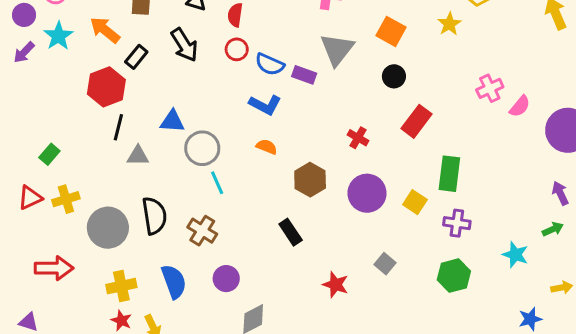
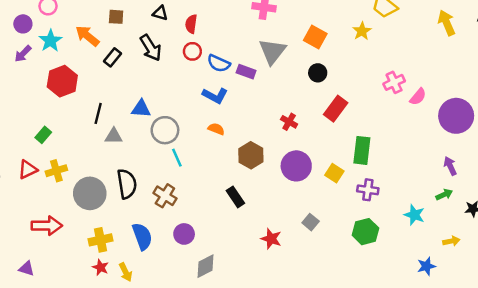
red hexagon: (106, 87) -> (62, 81), moved

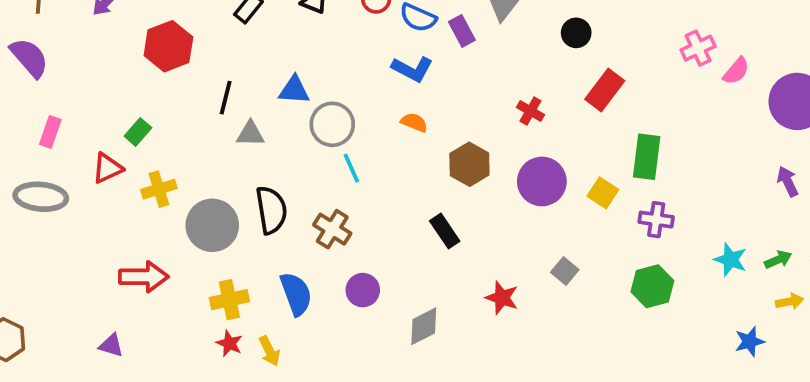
purple rectangle: (246, 72) -> (462, 31), turned 42
red triangle: (28, 170) -> (107, 168), moved
green arrow: (444, 195) -> (778, 260), moved
gray diamond: (206, 266) -> (424, 326), moved

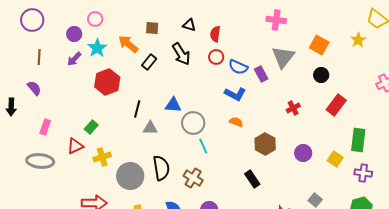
purple semicircle: (29, 58) -> (34, 88), size x0.7
red cross: (530, 111) -> (293, 108), moved, turned 32
purple circle: (542, 181) -> (303, 153), size x0.7

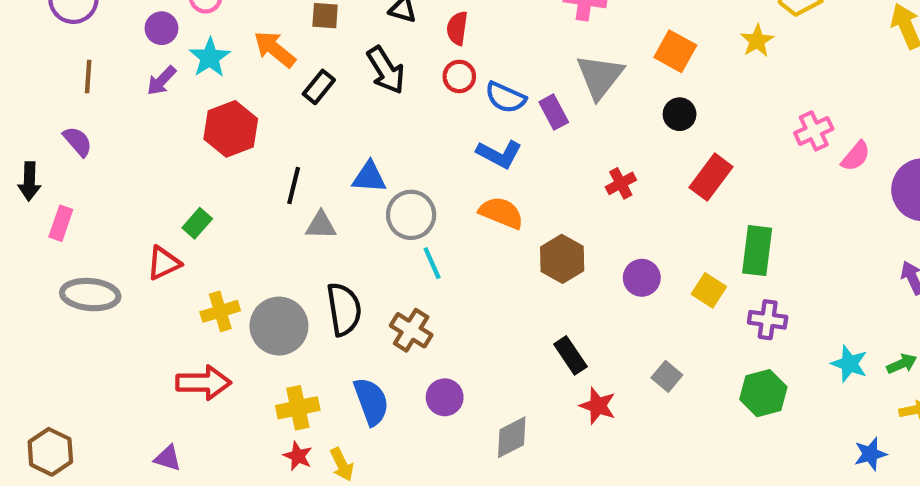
orange semicircle: (236, 122) -> (501, 213), size x1.5
pink rectangle: (45, 127) -> (61, 223), moved
yellow cross: (102, 157) -> (220, 311), moved
black rectangle: (252, 179) -> (570, 355), moved

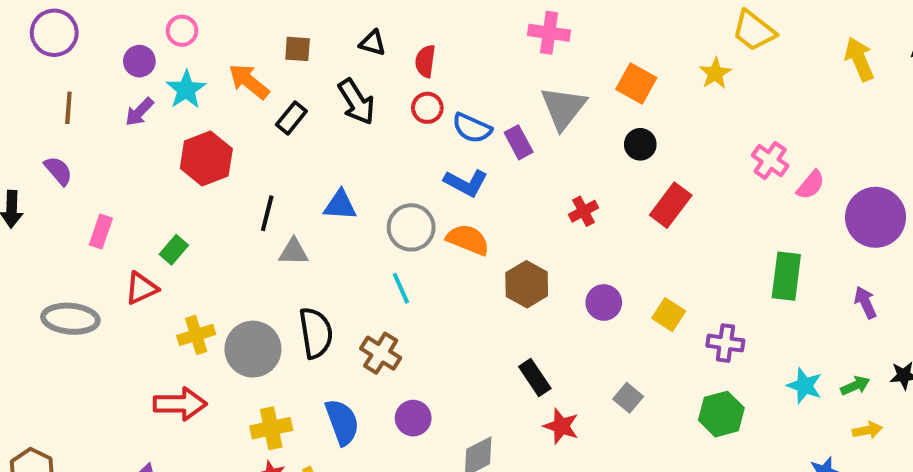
pink cross: (814, 131) -> (770, 161), turned -30
gray circle: (411, 215) -> (411, 227), moved
pink rectangle: (61, 223) -> (101, 231), moved
green rectangle: (757, 251) -> (786, 276), moved

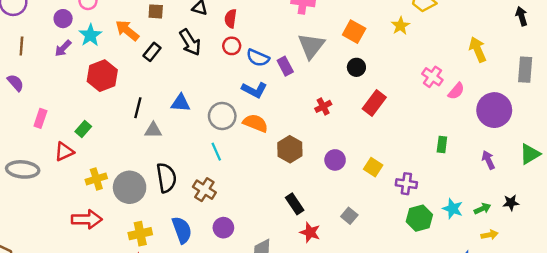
yellow arrow: (859, 59) -> (478, 49), moved
green rectangle: (786, 276) -> (442, 144), size x0.6
green hexagon: (721, 414) -> (419, 218), moved

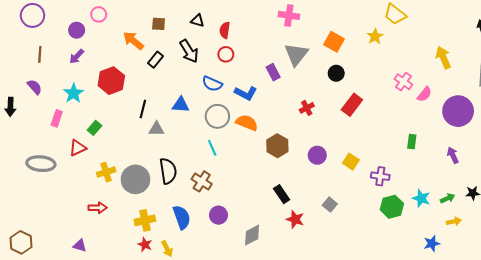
cyan star: (90, 35) -> (73, 93), moved
blue semicircle: (258, 58) -> (212, 84), moved
red arrow: (87, 219) -> (98, 208), size x0.7

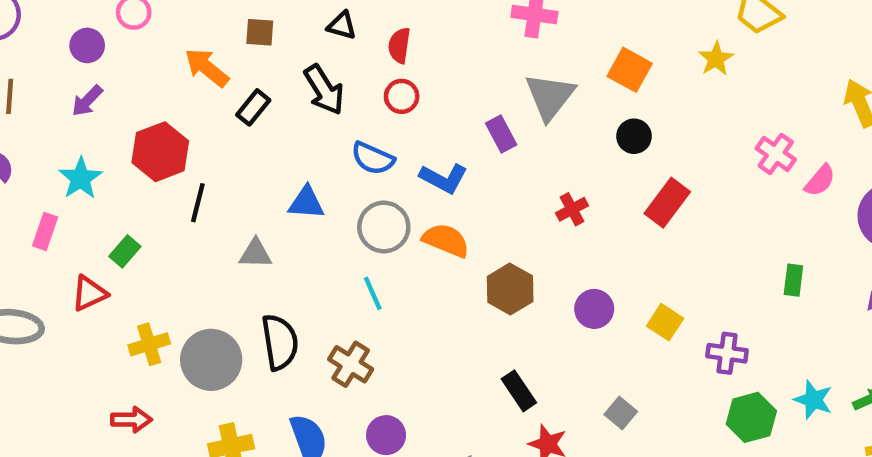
black line: (143, 109) -> (198, 203), moved

